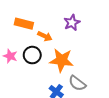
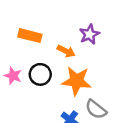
orange arrow: (45, 36) -> (66, 51), moved

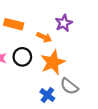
orange star: (76, 81) -> (53, 62), turned -30

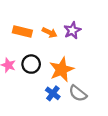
orange arrow: (44, 37) -> (50, 33), moved
blue cross: (47, 95) -> (53, 93), moved

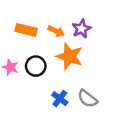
orange star: (62, 69) -> (69, 56), moved, turned -30

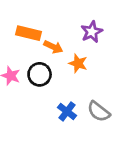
orange arrow: (56, 31) -> (53, 47), moved
orange star: (69, 56) -> (78, 63), size x0.6

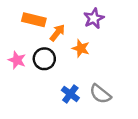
orange arrow: (53, 47) -> (57, 33), turned -78

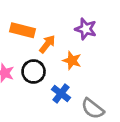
purple star: (94, 18) -> (86, 29), turned -30
blue cross: (70, 94) -> (61, 93), moved

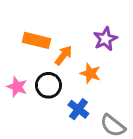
purple star: (86, 29) -> (105, 39), turned 30

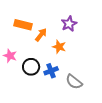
black circle: (48, 85) -> (31, 67), moved
blue cross: (78, 109) -> (51, 71), turned 32

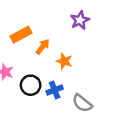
purple star: (69, 24) -> (80, 20), moved
orange rectangle: (23, 25) -> (21, 35), turned -42

